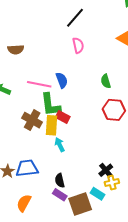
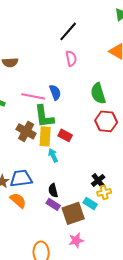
green semicircle: (106, 81) -> (98, 93), size x1.5
red rectangle: (63, 117) -> (65, 135), moved
orange semicircle: (24, 203) -> (18, 200), moved, turned 102

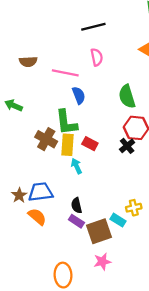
black line: (68, 31) -> (93, 27), turned 35
pink line: (33, 96) -> (65, 73), moved
black cross: (98, 180) -> (127, 146), moved

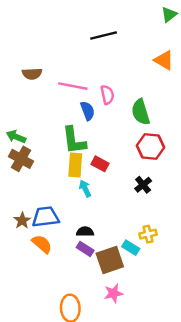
pink semicircle: (97, 57) -> (107, 95), moved
green arrow: (14, 105) -> (16, 137), moved
brown cross: (46, 139) -> (21, 159), moved
black cross: (127, 146) -> (143, 185), moved
black semicircle: (76, 205) -> (85, 232), turned 104

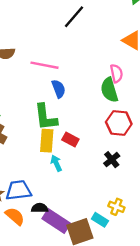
black line: (104, 36) -> (74, 17), turned -35
pink semicircle: (107, 95) -> (116, 73), moved
black semicircle: (85, 232) -> (40, 208), moved
yellow cross: (148, 234) -> (116, 207), turned 35
purple rectangle: (85, 249) -> (56, 221), size x1.6

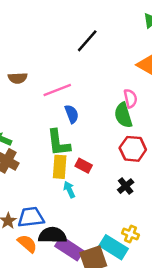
pink line: (44, 65) -> (57, 90), turned -32
black semicircle: (40, 208) -> (52, 235), size x1.6
cyan rectangle: (100, 220) -> (114, 247), size x1.6

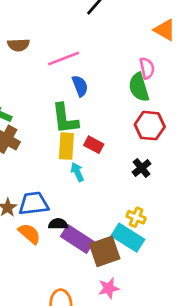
yellow cross: (130, 234) -> (136, 217), moved
black semicircle: (52, 235) -> (58, 224), size x0.6

